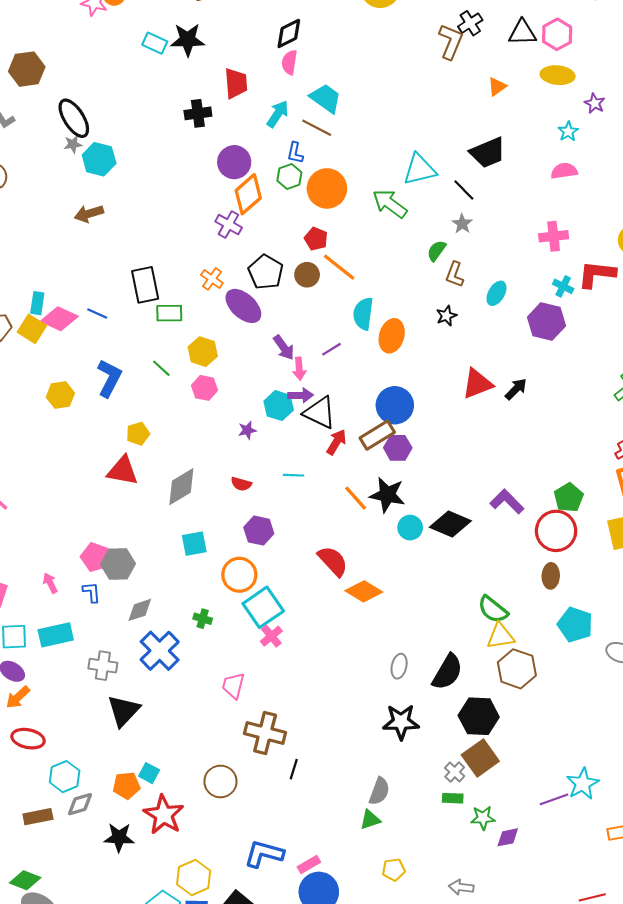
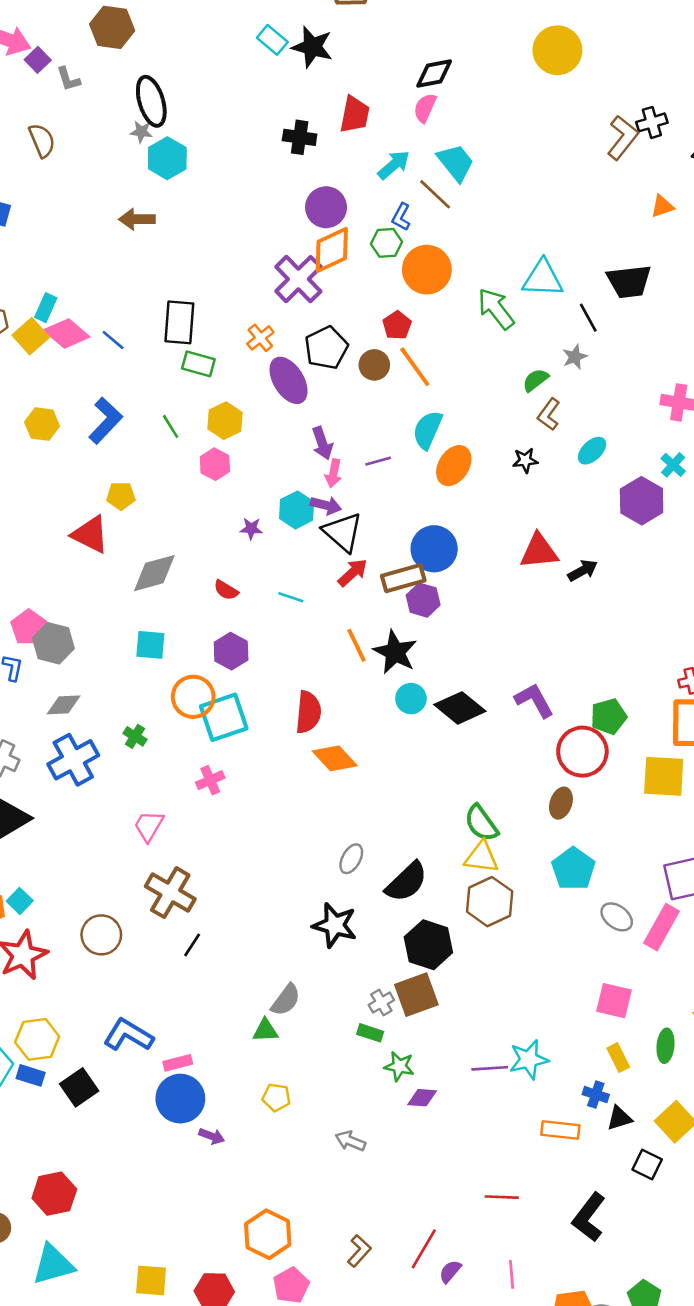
purple cross: (229, 224) -> (298, 279), size x1.5
red semicircle: (333, 561) -> (308, 712), turned 32
cyan square: (263, 607) -> (224, 717), moved

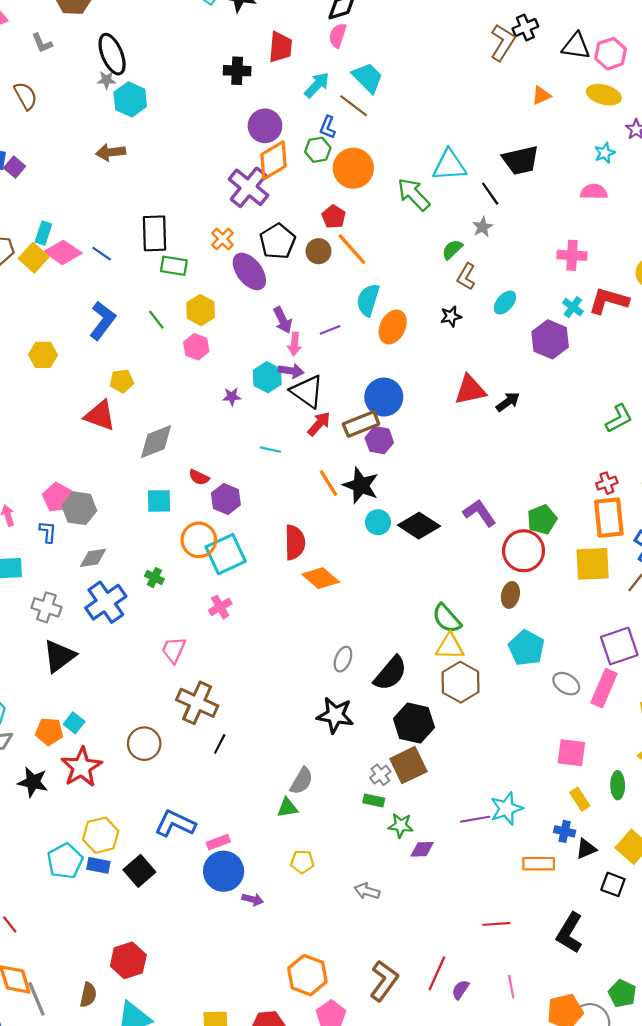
purple square: (38, 60) -> (15, 167), moved
yellow hexagon: (42, 424) -> (43, 355), moved
red semicircle: (226, 590) -> (199, 477), moved
brown L-shape: (359, 1251) -> (384, 981), size x1.5

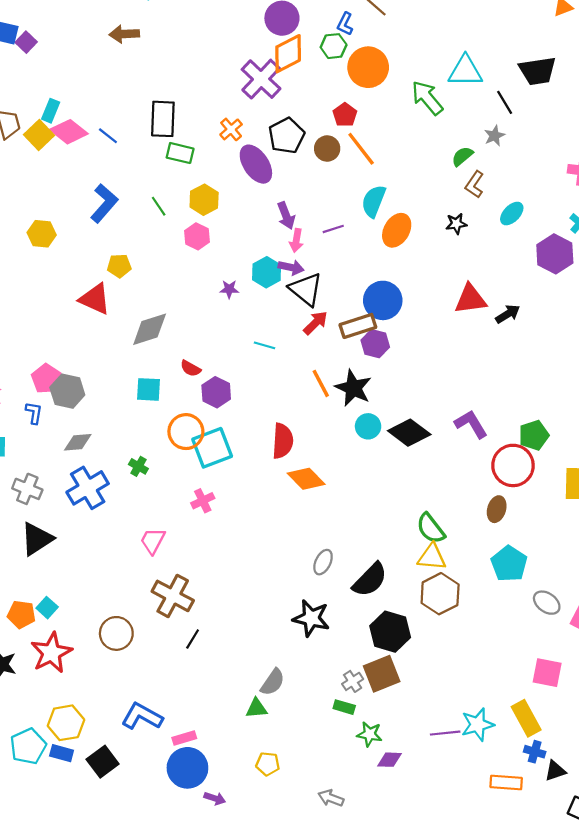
yellow rectangle: (580, 799) -> (526, 718), moved, size x1.5

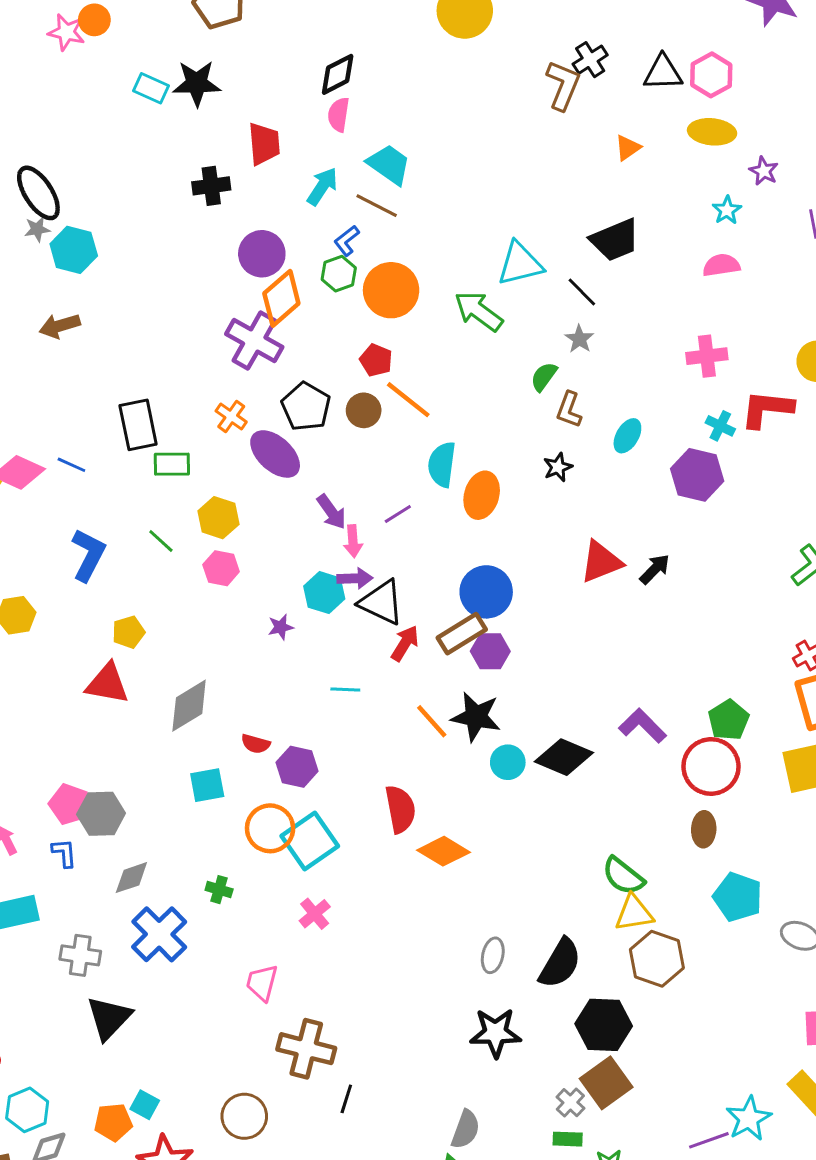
blue L-shape: (345, 24) -> (347, 241), turned 40

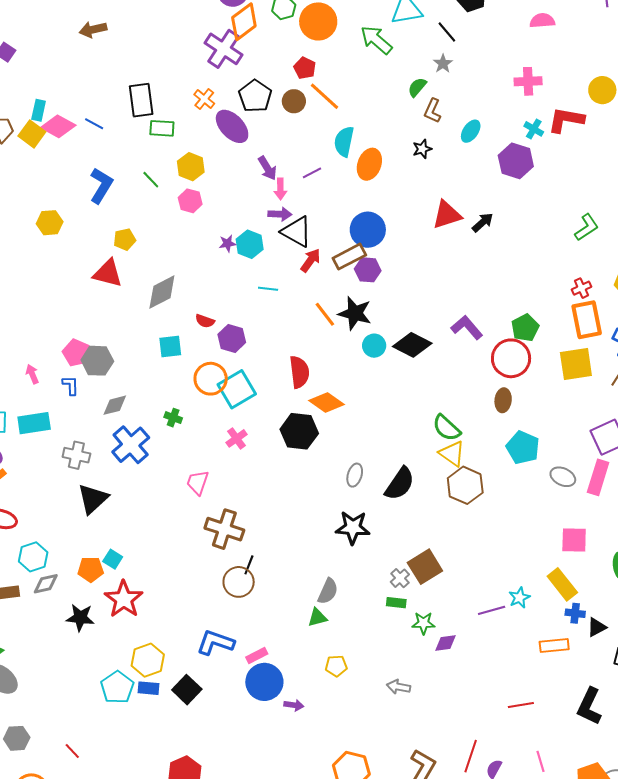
cyan hexagon: (324, 593) -> (250, 244), moved
yellow triangle: (634, 913) -> (452, 453), turned 40
black hexagon: (604, 1025) -> (299, 431), moved
brown circle: (244, 1116) -> (239, 582), moved
cyan star: (749, 1119) -> (519, 598), size x0.7

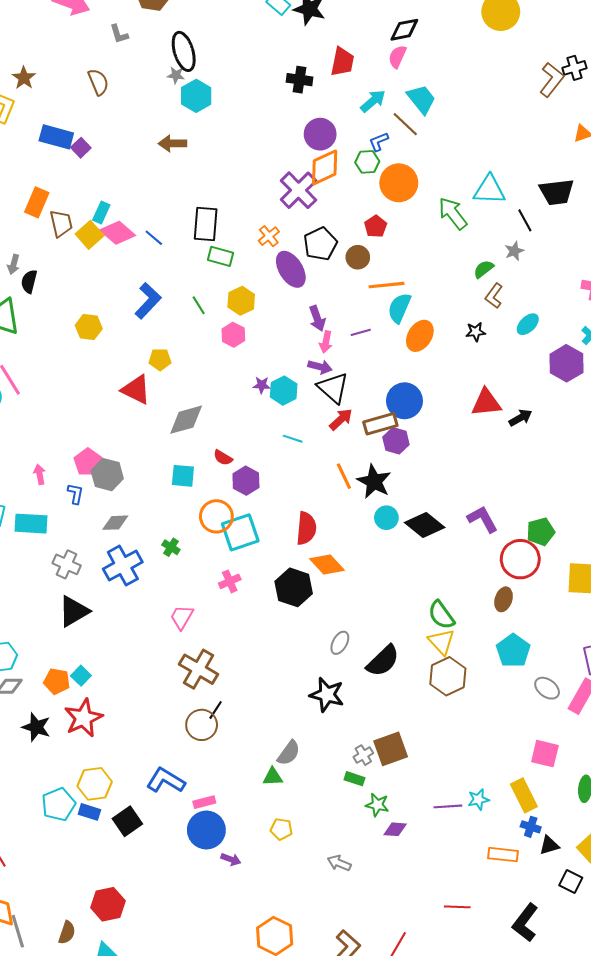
orange line: (325, 96) -> (386, 285), moved, turned -60

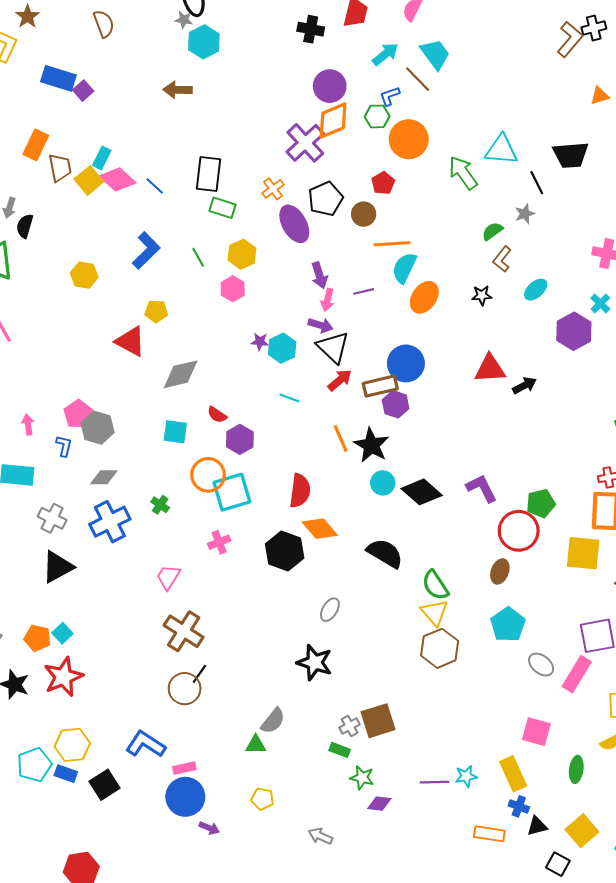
black semicircle: (383, 661) -> (385, 553), moved, turned -108

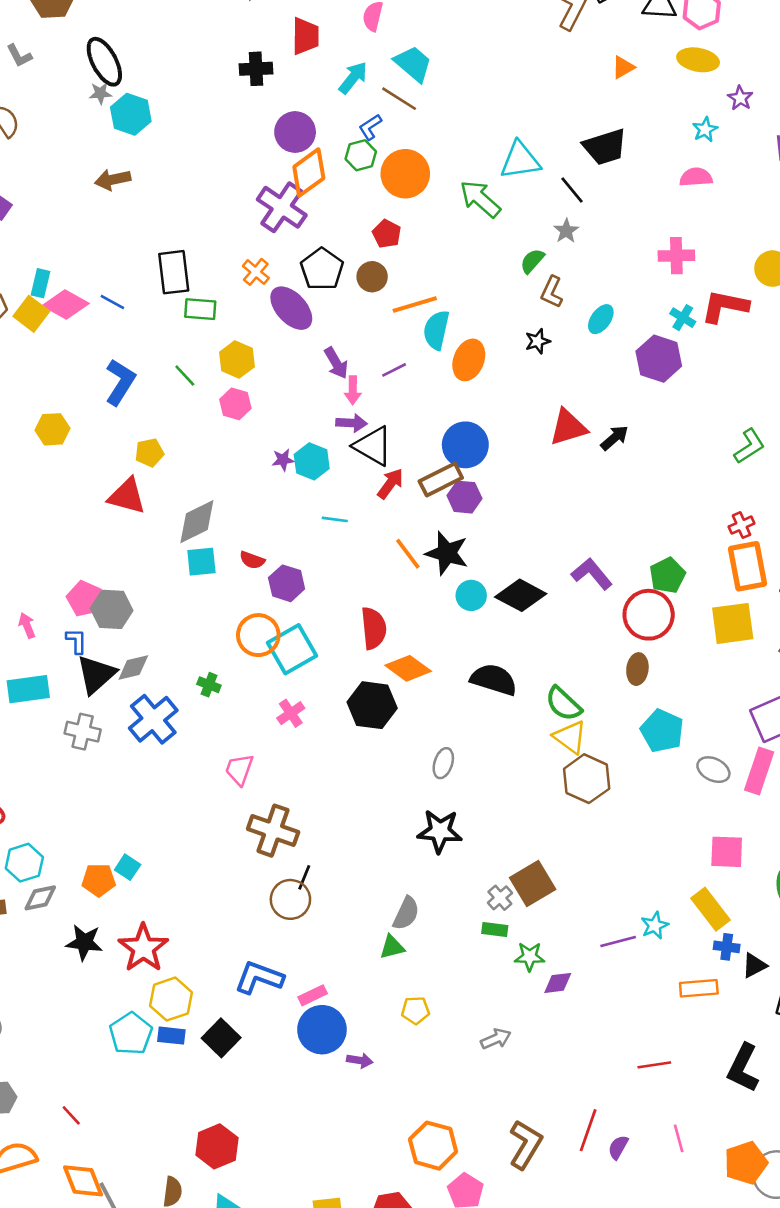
cyan square: (175, 432) -> (201, 562), moved
black triangle: (58, 567) -> (96, 674), moved
red star: (63, 677) -> (143, 948), moved
gray arrow: (320, 836) -> (496, 1039), turned 145

